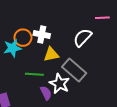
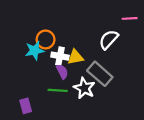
white cross: (42, 34) -> (60, 56), moved
green line: (34, 74) -> (58, 90), moved
purple semicircle: (46, 93) -> (62, 72), moved

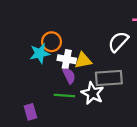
gray rectangle: (100, 74) -> (109, 78), turned -45

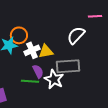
white cross: (67, 59) -> (32, 50), turned -35
purple semicircle: (69, 76) -> (38, 71), moved

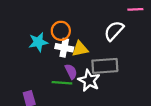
orange circle: (19, 35) -> (61, 31), moved
white cross: (32, 50) -> (64, 48), turned 35

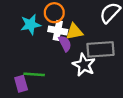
purple semicircle: (71, 71) -> (65, 44), moved
green line: (62, 83) -> (34, 74), moved

